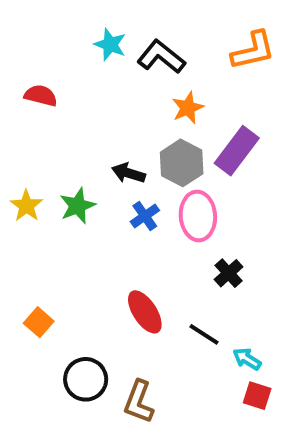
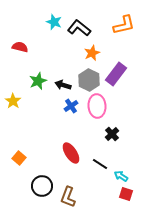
green star: (77, 206) -> (38, 81), moved

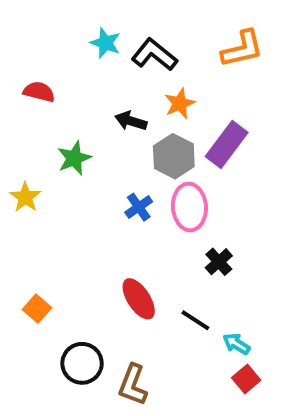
black arrow: (63, 85) -> (131, 121), moved
red square: (126, 194) -> (246, 379), turned 32

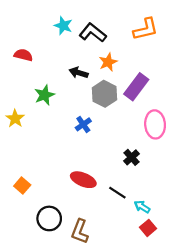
pink ellipse: (189, 207) -> (155, 124), moved
red ellipse: (139, 299) -> (83, 180), turned -35

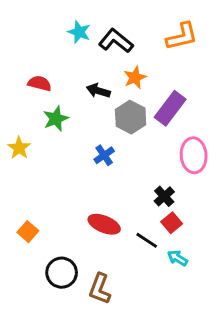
red semicircle: (23, 55) -> (40, 83), moved
red square: (148, 228) -> (172, 223), moved

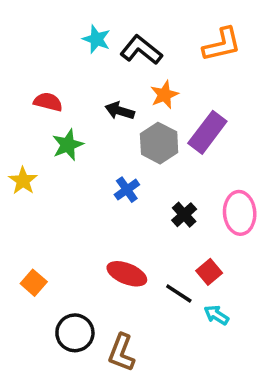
pink ellipse: (194, 155) -> (240, 213), moved
black cross: (164, 196) -> (184, 215), moved

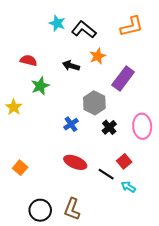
gray hexagon: (159, 143) -> (94, 103), moved
blue cross: (127, 190) -> (71, 124), moved
black circle: (75, 333) -> (40, 210), moved

